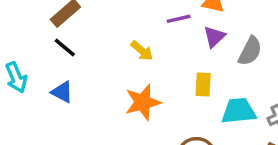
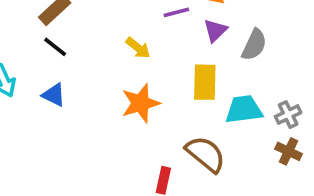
yellow rectangle: (203, 84) -> (205, 82), size x1.4

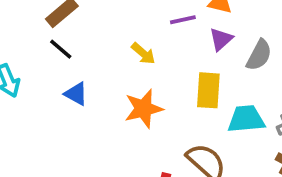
blue triangle: (54, 95) -> (76, 94), moved

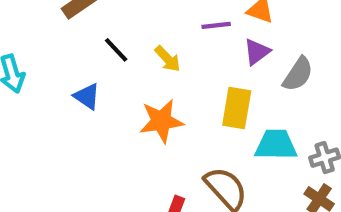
black line: (61, 49) -> (116, 50), moved

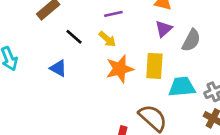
purple line: (216, 25) -> (113, 14), moved
orange star: (161, 121) -> (120, 69), moved

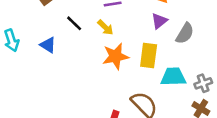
blue triangle: (58, 68) -> (48, 45), moved

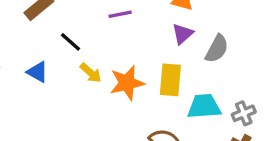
yellow arrow: (105, 27) -> (91, 73), moved

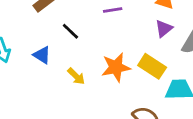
yellow arrow: (91, 73) -> (76, 76), moved
yellow rectangle: (170, 80) -> (152, 66), turned -64

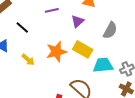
purple triangle: (164, 28) -> (77, 21), moved

